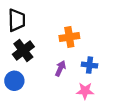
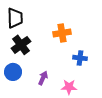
purple arrow: (60, 68) -> (43, 78), moved
pink star: (85, 91) -> (69, 87), moved

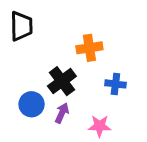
black cross: (21, 45) -> (62, 81), moved
blue circle: (13, 72) -> (32, 104), moved

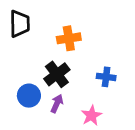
orange cross: (89, 48) -> (69, 38), moved
pink star: (100, 126) -> (91, 116), turned -30

